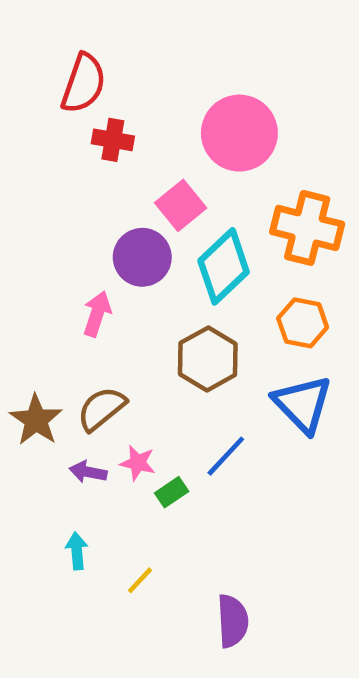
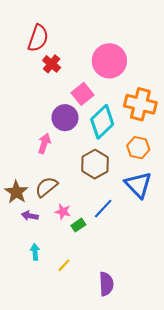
red cross: (113, 140) -> (52, 64), turned 30
purple arrow: (88, 472) -> (30, 216), moved

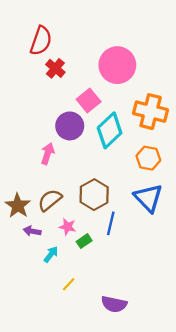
brown hexagon: (95, 164) -> (94, 195), moved
blue line: (103, 209) -> (111, 223), turned -30
cyan arrow: (35, 252) -> (51, 254), moved, turned 42
purple semicircle: (106, 284) -> (114, 304), turned 105

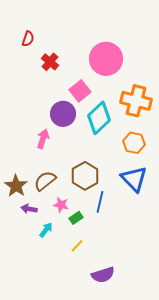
red semicircle: (41, 41) -> (28, 39), moved, size x0.6
yellow line: (69, 284) -> (77, 246), moved
purple semicircle: (114, 304) -> (103, 275), turned -30

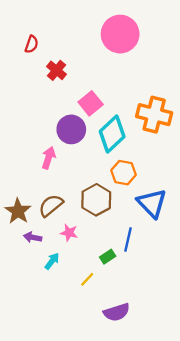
pink circle: (106, 59) -> (120, 34), moved
orange hexagon: (134, 143) -> (123, 173), moved
blue line: (100, 202) -> (128, 240), moved
green rectangle: (76, 218) -> (108, 257), moved

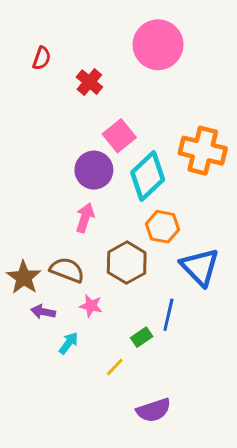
red cross: (57, 70) -> (89, 82), moved
pink arrow: (49, 158) -> (85, 218), moved
brown semicircle: (51, 206) -> (67, 270), turned 60

